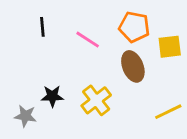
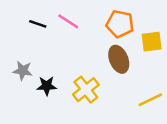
black line: (42, 27) -> (38, 24), turned -66
pink line: (88, 40) -> (68, 21), moved
gray star: (25, 116) -> (23, 71), moved

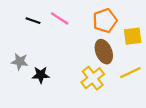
orange pentagon: (120, 24) -> (105, 21), turned -30
yellow cross: (86, 90) -> (93, 78), moved
yellow line: (150, 100) -> (130, 73), moved

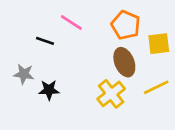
black line: (33, 21) -> (45, 41), moved
orange pentagon: (105, 21) -> (126, 25), turned -30

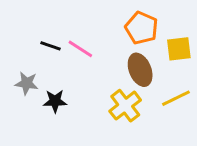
pink line: (71, 22) -> (80, 49), moved

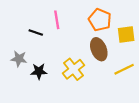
pink line: (80, 49) -> (57, 20), moved, turned 48
yellow cross: (125, 106) -> (74, 69), moved

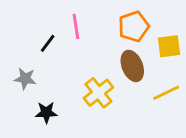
orange pentagon: (100, 20) -> (134, 26), turned 30
black line: (36, 32) -> (48, 43), turned -72
black star: (39, 71) -> (46, 112), moved

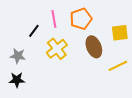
orange pentagon: (134, 26) -> (81, 19), moved
yellow cross: (98, 93) -> (57, 49), moved
black star: (46, 112) -> (17, 80), moved

